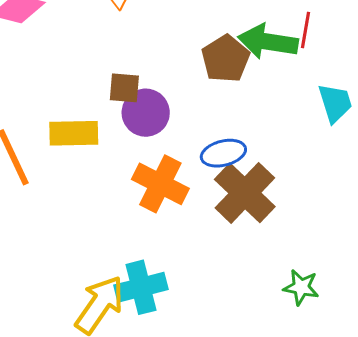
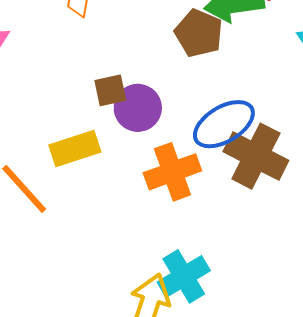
blue ellipse: (223, 153) -> (224, 124), size x1.4
orange cross: (160, 184) -> (172, 172), turned -30

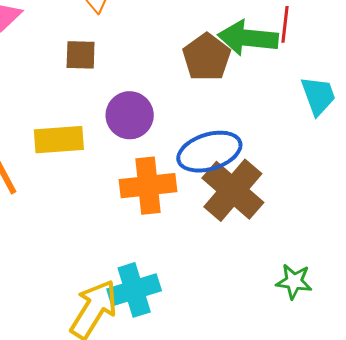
brown square: (110, 90) -> (81, 55), moved

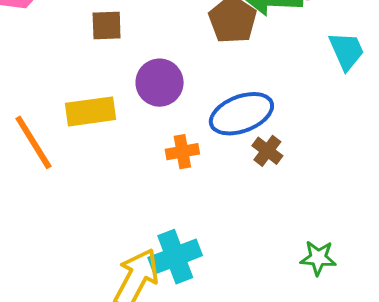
orange cross: (148, 186) -> (182, 152), size x0.6
brown cross: (233, 190) -> (267, 151), size x0.5
green star: (294, 282) -> (318, 258), moved

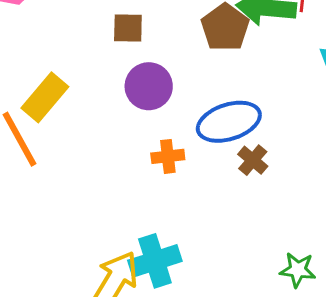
brown square: (107, 25) -> (128, 28), moved
yellow rectangle: (90, 111) -> (45, 97), moved, turned -45

